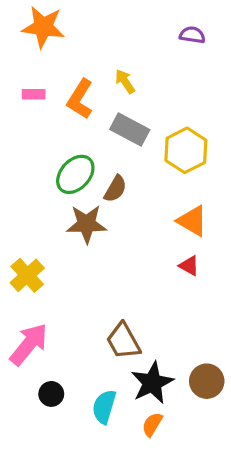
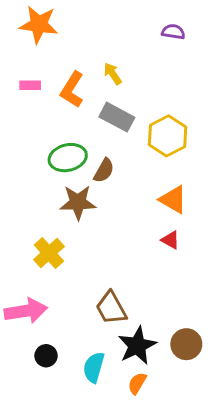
green ellipse: (75, 174) -> (68, 158), turned 33
yellow cross: (27, 275) -> (49, 253), moved
pink arrow: (29, 344) -> (26, 311), turned 42

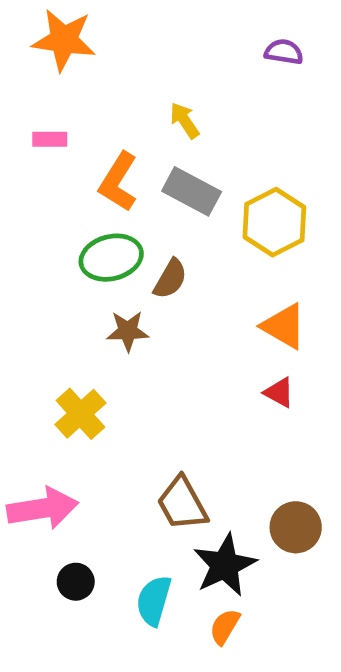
orange L-shape: (72, 90) -> (118, 182), moved
brown star: (78, 202) -> (128, 331), size x0.7
brown circle: (186, 344) -> (296, 527), moved

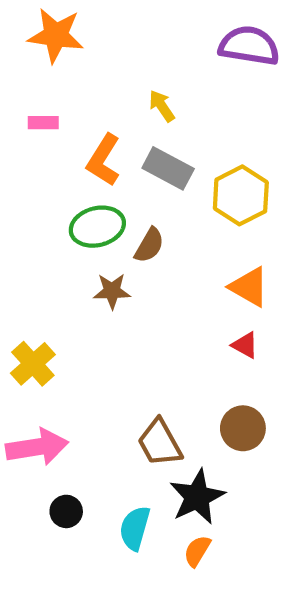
purple semicircle: (284, 52) -> (249, 46), size x1.8
yellow cross: (80, 414) -> (33, 364), moved
brown circle: (296, 527) -> (243, 428), moved

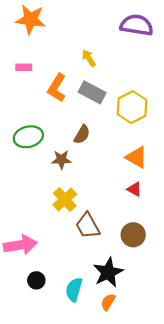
green ellipse: (97, 227) -> (28, 137), moved
yellow cross: (33, 364) -> (65, 199), moved
brown trapezoid: (160, 443) -> (88, 226), moved

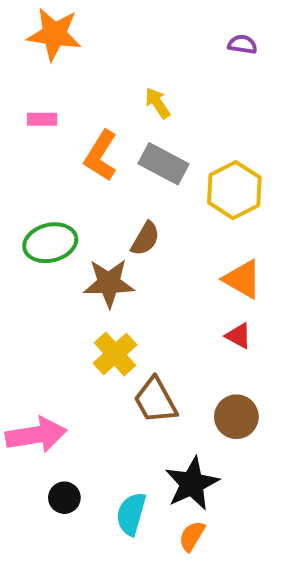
purple semicircle: (137, 25) -> (242, 44), size x0.5
brown star: (61, 160) -> (109, 283), size x1.4

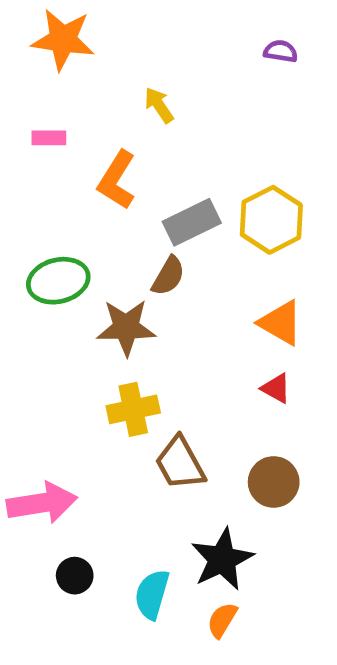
yellow arrow: (157, 103) -> (159, 105), moved
gray rectangle: (164, 164) -> (192, 222), moved, turned -54
yellow cross: (115, 354) -> (133, 409), turned 30

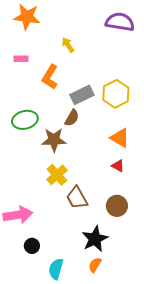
purple semicircle: (281, 51) -> (120, 22), size x2.0
yellow cross: (133, 409) -> (57, 175), turned -30
cyan semicircle: (152, 594) -> (56, 269), moved

